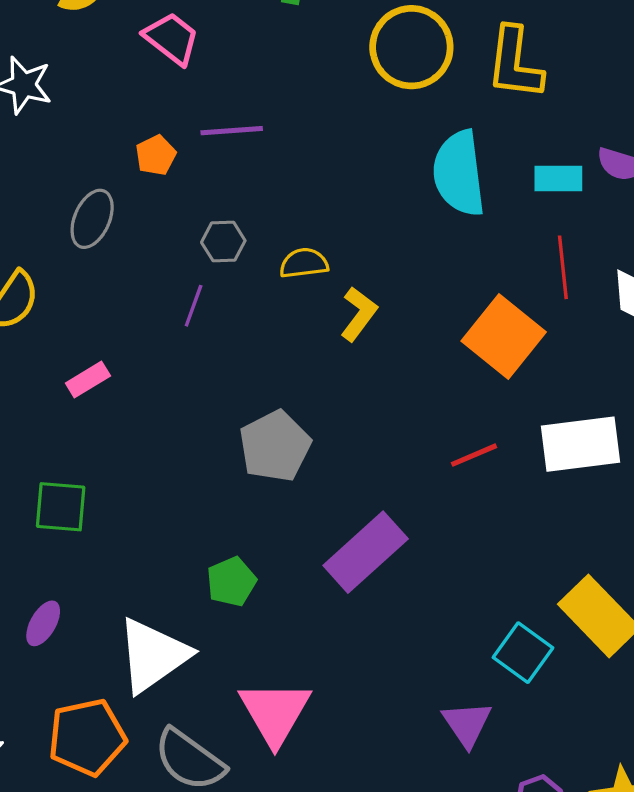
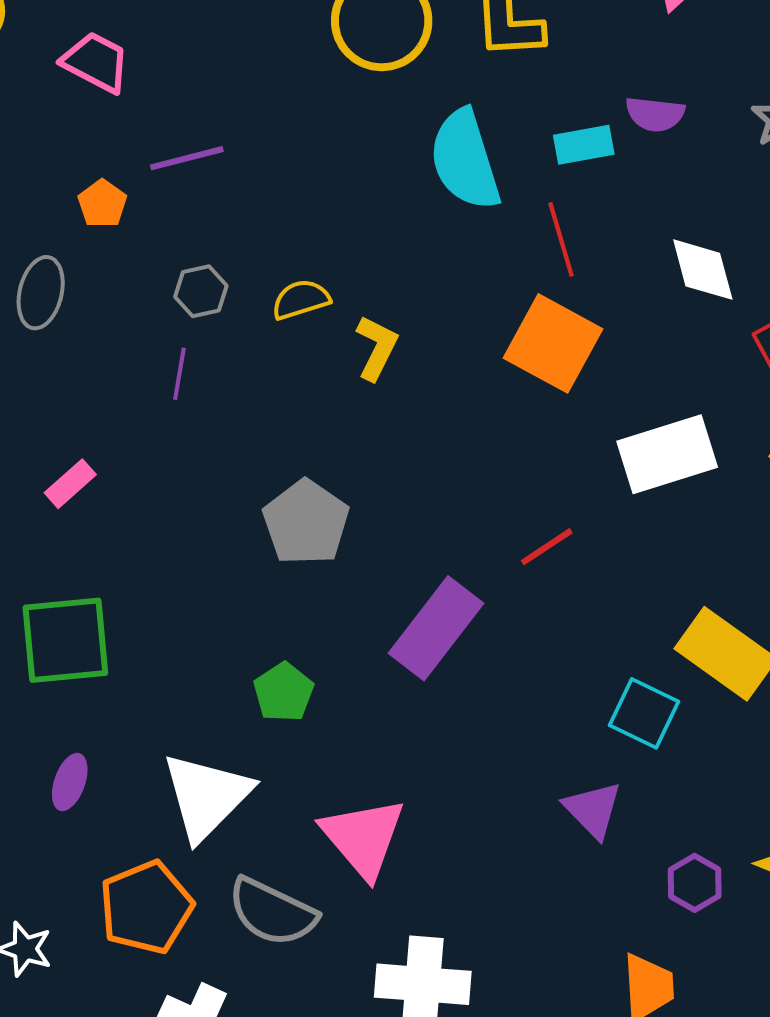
red line: (563, 267) -> (561, 239), moved
red line: (474, 455) -> (547, 547), moved
green square: (61, 507) -> (65, 640), size x1.4

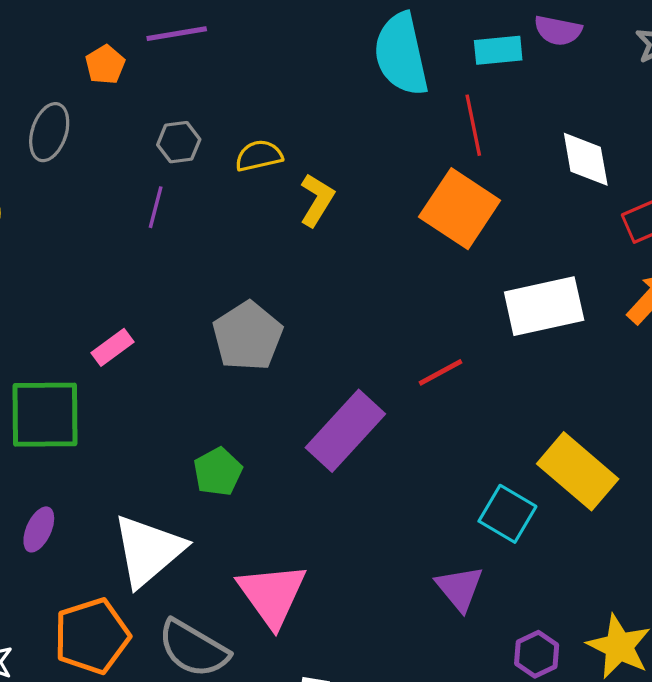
pink rectangle: (70, 484) -> (113, 347), moved

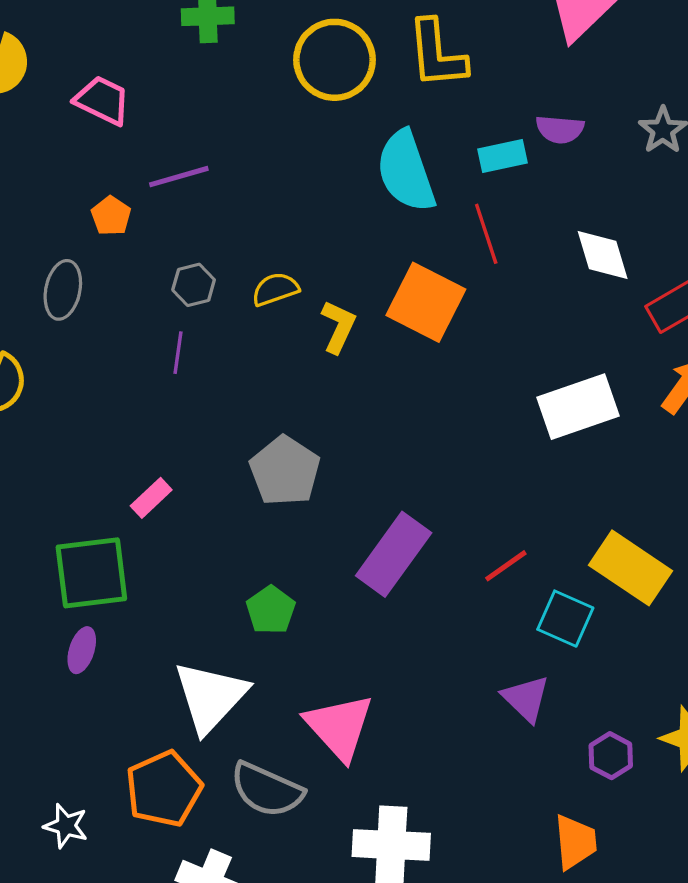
orange square: (460, 209) -> (426, 302), moved
red line: (440, 372) -> (506, 566), moved
purple ellipse: (39, 529) -> (82, 650), moved

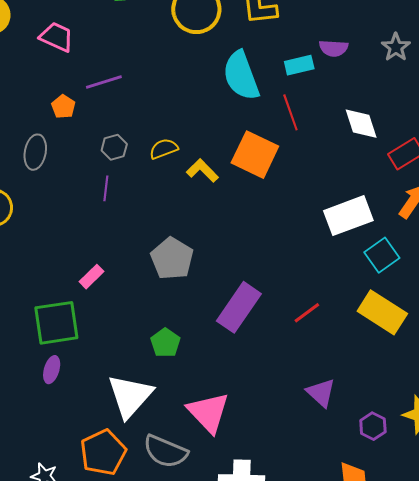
yellow L-shape: (338, 327) -> (202, 171), turned -68
cyan square: (565, 619) -> (382, 255), moved, turned 32

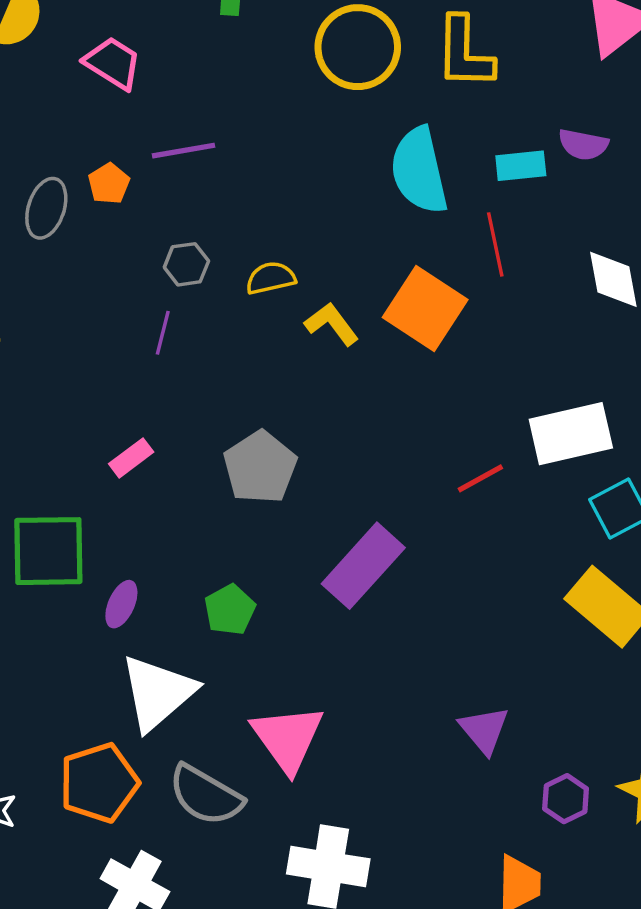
gray ellipse: (35, 152) -> (46, 208), moved
pink rectangle: (92, 277) -> (131, 458), moved
red line: (307, 313) -> (480, 478), moved
purple ellipse: (52, 370) -> (121, 604), moved

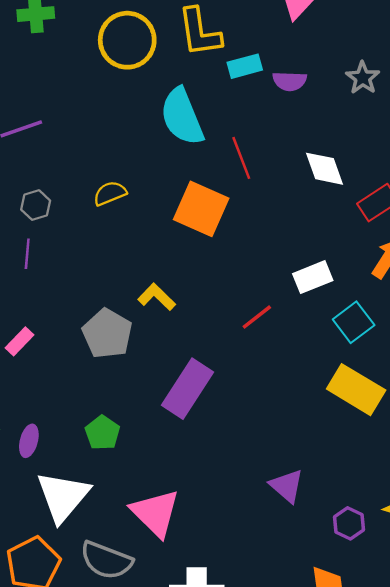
cyan rectangle: (521, 166) -> (245, 66), moved
yellow semicircle: (271, 278) -> (110, 193), moved
yellow L-shape: (332, 324) -> (157, 297), moved
white rectangle: (571, 434) -> (313, 277), size x0.7

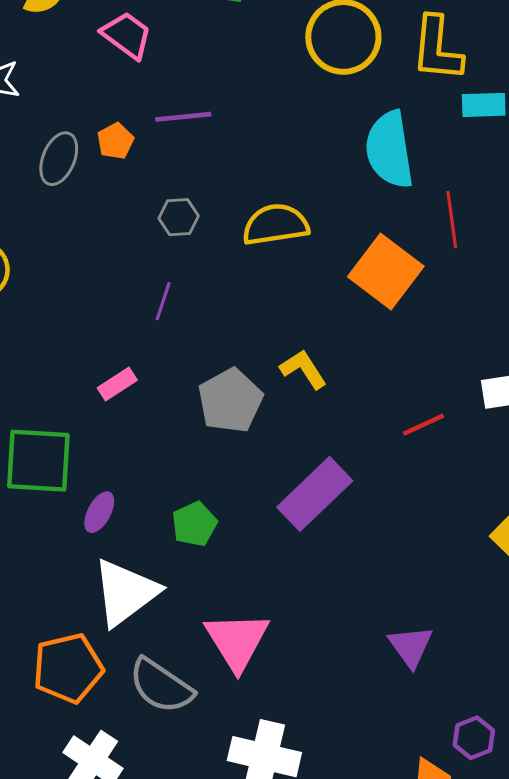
yellow semicircle: (110, 193) -> (276, 225), size x1.5
purple line: (27, 254) -> (163, 301), moved
purple hexagon: (349, 523) -> (474, 738), moved

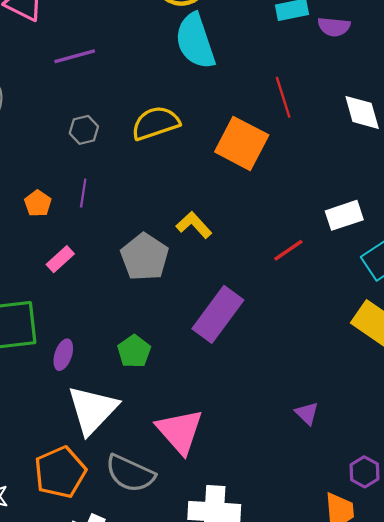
orange pentagon: (115, 141) -> (38, 203), moved
cyan semicircle: (389, 150) -> (195, 41), moved
purple triangle: (411, 646) -> (307, 413), size x0.7

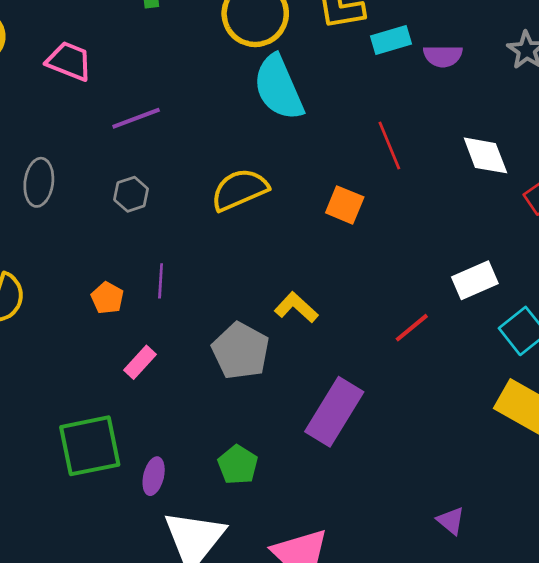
gray hexagon: (84, 130) -> (131, 194), moved
orange square: (242, 143) -> (345, 205), size x0.6

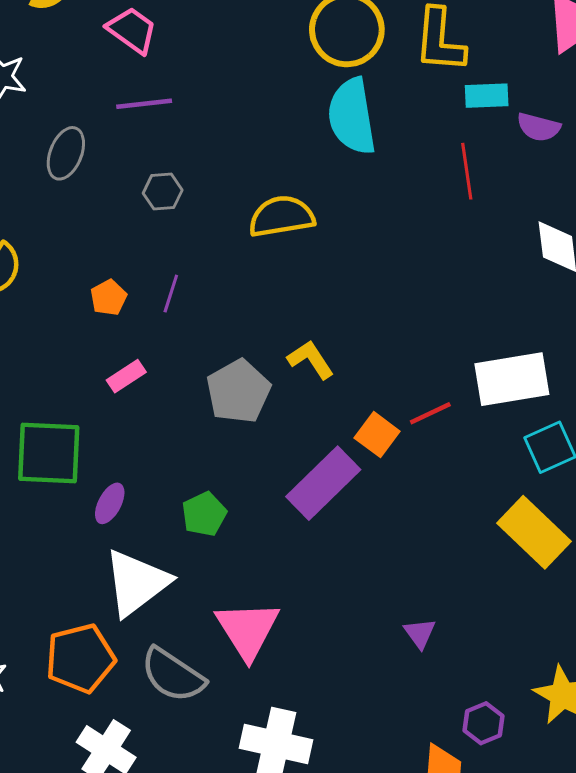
purple line: (136, 118) -> (144, 104), moved
red line: (389, 146) -> (467, 171), moved
orange square: (345, 205) -> (377, 435), moved
white rectangle: (475, 280) -> (512, 379), size x1.5

